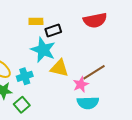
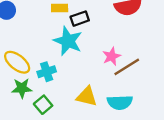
yellow triangle: (59, 68) -> (87, 96), moved
pink star: (81, 84) -> (112, 56), moved

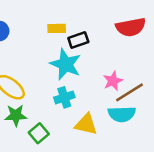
cyan cross: (47, 72) -> (64, 97), moved
cyan semicircle: (120, 102) -> (122, 114), moved

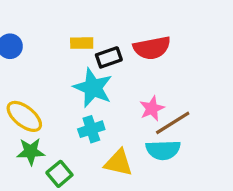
red semicircle: (131, 27) -> (152, 48), moved

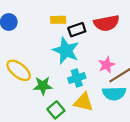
cyan cross: (91, 129) -> (77, 78), moved
green star: (31, 152) -> (43, 86), moved
green square: (59, 174) -> (56, 110), moved

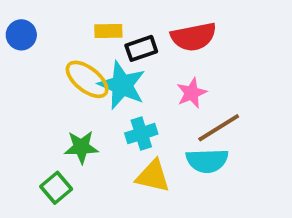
pink star: (106, 65) -> (192, 93), moved
yellow ellipse: (19, 70) -> (87, 79), moved
green square: (56, 110) -> (56, 188), moved

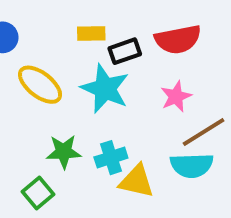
yellow ellipse: (87, 79) -> (40, 85), moved
cyan cross: (141, 134) -> (111, 158), moved

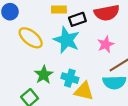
green star: (64, 152) -> (44, 75), turned -30
cyan cross: (111, 158) -> (70, 78), turned 35

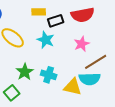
cyan star: (67, 40) -> (46, 40), size x0.7
yellow triangle: (84, 91) -> (73, 87), moved

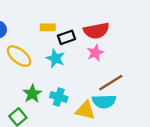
pink star: (82, 44) -> (95, 53), moved

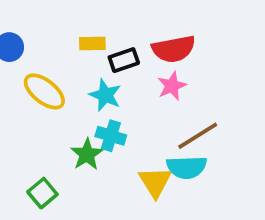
green star: (32, 94) -> (87, 154), moved
cyan cross: (59, 97) -> (111, 136), moved
yellow triangle: (85, 110) -> (155, 182), turned 45

